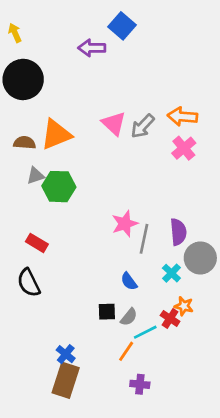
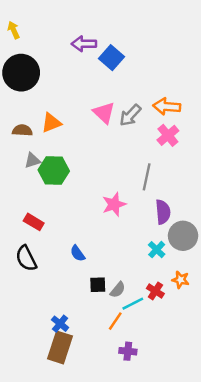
blue square: (122, 26) -> (111, 58), moved
orange triangle: (56, 134) -> (51, 123), size x0.7
gray line: (144, 239) -> (147, 177), moved
blue semicircle: (129, 281) -> (78, 253), moved
orange star: (184, 306) -> (181, 280), moved

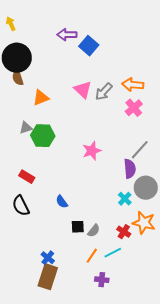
brown semicircle: (22, 130) -> (18, 78), moved, turned -112
gray line: (147, 177) -> (140, 150), moved, turned 30
pink star: (114, 204) -> (92, 151), moved
orange star: (181, 280) -> (144, 223), size x1.6
cyan line: (133, 304) -> (113, 253), moved

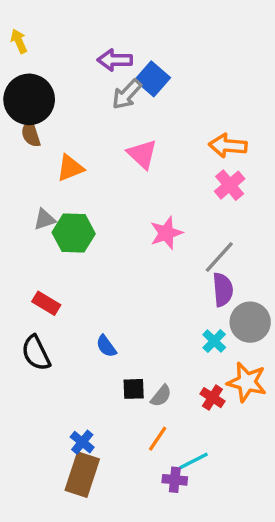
gray arrow: (104, 92) -> (127, 94), moved
gray line: (140, 150) -> (219, 257), moved
pink star: (92, 151) -> (166, 233), moved
cyan line: (113, 253) -> (194, 461), moved

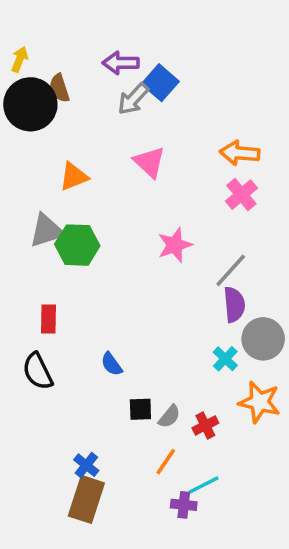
yellow arrow: (19, 41) -> (20, 59), moved, turned 45
brown semicircle: (31, 134) -> (59, 88), moved
gray triangle: (45, 219) -> (47, 231), size x1.5
red rectangle: (46, 303) -> (48, 319), turned 60
red cross: (212, 398) -> (205, 425), moved, turned 30

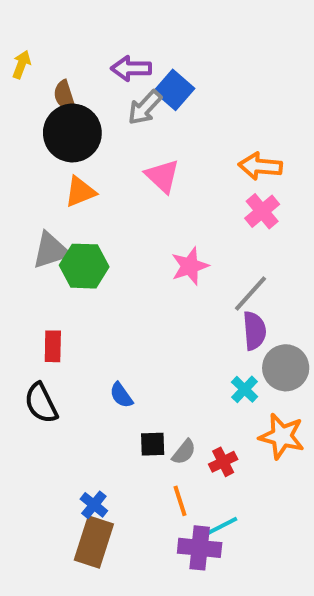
black circle: (30, 104) -> (72, 133), moved
orange line: (166, 462) -> (180, 501), turned -52
purple cross: (184, 505) -> (200, 548), size x1.5

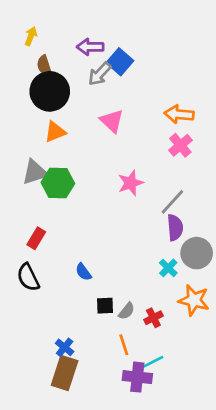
yellow arrow: (21, 64) -> (31, 36), moved
red rectangle: (53, 346) -> (36, 238), turned 30

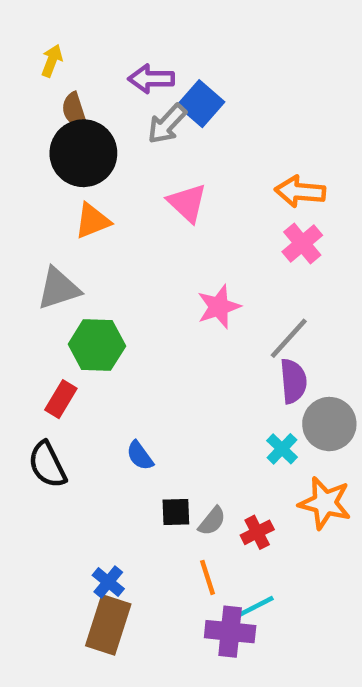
green hexagon: (58, 183) -> (97, 345), moved

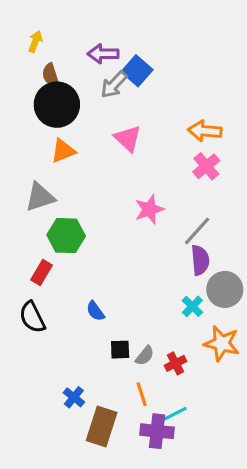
brown rectangle: (108, 625) -> (102, 427), moved

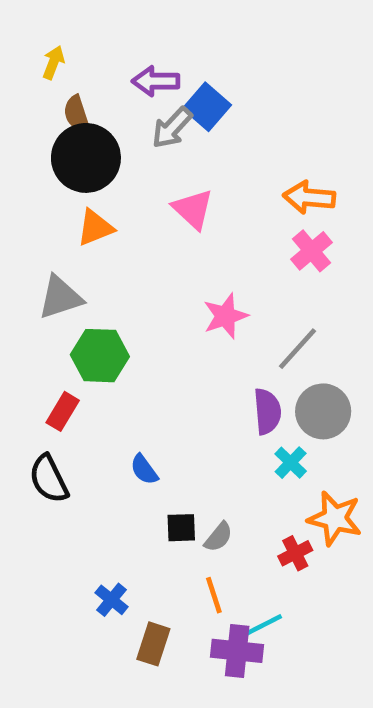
purple semicircle: (200, 260) -> (267, 411), moved
gray circle: (225, 289) -> (323, 411), moved
red cross: (175, 363) -> (295, 553), moved
brown rectangle: (102, 427) -> (153, 644), size x0.7

